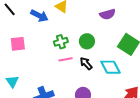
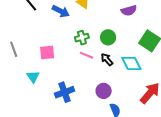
pink square: (18, 44) -> (47, 53), moved
pink line: (66, 59) -> (86, 55), turned 32

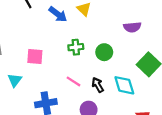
pink line: (86, 55) -> (74, 81), moved
black arrow: (107, 60) -> (98, 85), moved

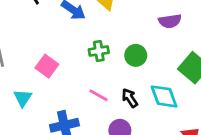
pink square: (35, 57) -> (47, 66), turned 35

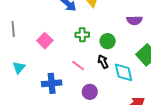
cyan triangle: (23, 98) -> (19, 68), moved
black arrow: (130, 98) -> (103, 62), moved

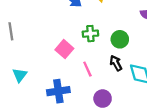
pink square: (45, 41) -> (64, 49), moved
pink line: (78, 66) -> (87, 69), turned 32

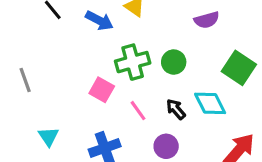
green cross: (90, 34) -> (133, 62), size x1.5
black arrow: (116, 63) -> (176, 109), moved

